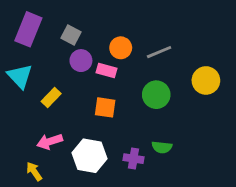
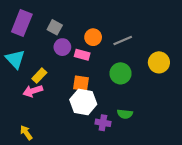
pink arrow: (50, 142) -> (33, 91), moved
white hexagon: (89, 156) -> (83, 102), moved

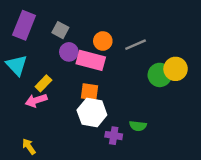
pink rectangle: (82, 55) -> (91, 60), size x1.6
green circle: (121, 73) -> (160, 75), moved

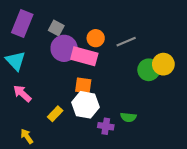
purple circle: (69, 52) -> (64, 48), size x1.5
yellow rectangle: (43, 83) -> (55, 114), moved
pink arrow: (36, 100) -> (22, 93), moved, turned 60

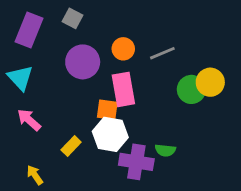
gray square: (56, 28) -> (73, 18), moved
pink rectangle: (84, 56) -> (123, 89), moved, turned 65
purple cross: (106, 126) -> (136, 162), size x1.6

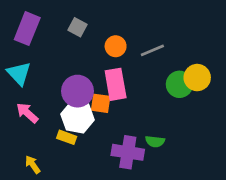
gray square: (73, 18) -> (78, 27), moved
purple circle: (83, 62) -> (78, 91), moved
white hexagon: (110, 134) -> (78, 117), moved
yellow rectangle: (71, 146) -> (67, 137), turned 66

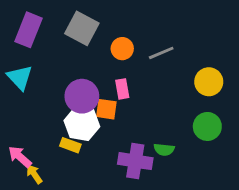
gray square: (78, 27) -> (82, 28), size x1.6
pink rectangle: (116, 84) -> (122, 89), size x0.6
green circle: (179, 84) -> (207, 126), moved
pink arrow: (27, 113) -> (20, 157), moved

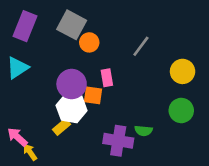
orange circle: (122, 49) -> (89, 42), moved
gray line: (161, 53) -> (141, 46), turned -30
cyan triangle: (20, 77) -> (17, 68), turned 40
yellow rectangle: (70, 145) -> (62, 127), turned -60

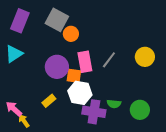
gray line: (141, 46) -> (109, 60), moved
pink rectangle: (107, 78) -> (85, 62), size x1.5
white hexagon: (72, 108) -> (80, 93), moved
green circle: (181, 111) -> (140, 110), moved

